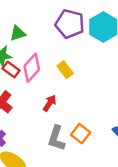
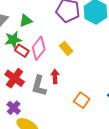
red arrow: (50, 103) -> (55, 76), turned -32
gray L-shape: (56, 138) -> (39, 86), moved

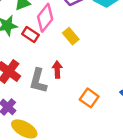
pink diamond: (39, 48) -> (45, 18), moved
red rectangle: (22, 51) -> (30, 34), moved

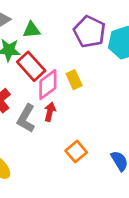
pink diamond: (45, 18) -> (48, 85), moved
red rectangle: (30, 34) -> (31, 66), size x1.5

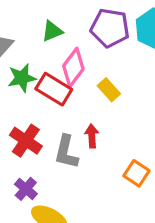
green triangle: (32, 30) -> (52, 31), moved
pink diamond: (48, 85) -> (73, 67), moved

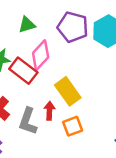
yellow rectangle: (109, 90) -> (68, 91), moved, size x1.5
orange square: (136, 173) -> (73, 126), moved, turned 30

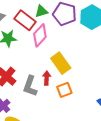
green triangle: (27, 25) -> (41, 11), moved
red rectangle: (23, 71) -> (25, 20), moved

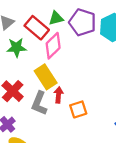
yellow rectangle: (61, 63) -> (46, 77), moved

